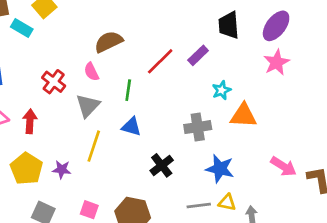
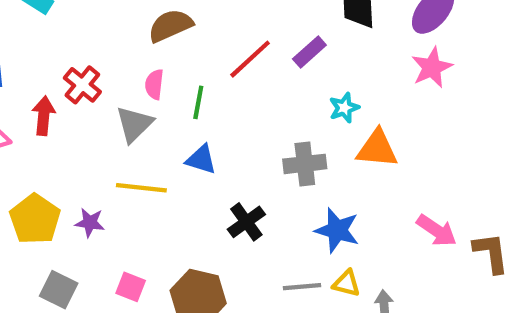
pink semicircle: (91, 72) -> (154, 84), moved, turned 30
red arrow: (30, 121) -> (44, 116), moved
yellow line: (94, 146) -> (141, 188), turned 76

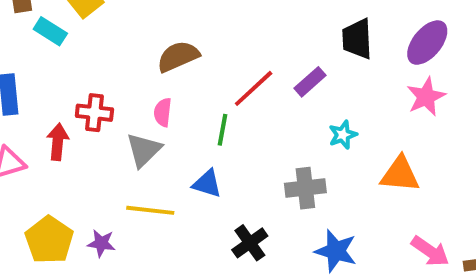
red cross: (82, 85) -> (94, 113), turned -33
green line: (198, 102) -> (222, 130), moved
orange triangle: (377, 149) -> (400, 174), moved

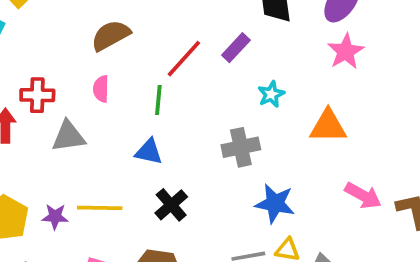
gray triangle: (144, 150) -> (68, 136), moved, turned 42
yellow line: (150, 210) -> (100, 208), moved
black cross: (250, 243) -> (171, 205), moved

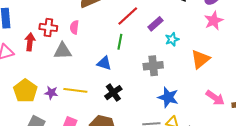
purple rectangle: (236, 48) -> (155, 24), moved
pink semicircle: (101, 89) -> (74, 27), moved
green line: (158, 100) -> (120, 42), moved
orange triangle: (328, 126) -> (200, 59), turned -45

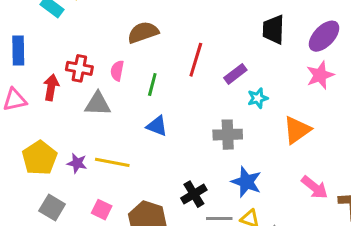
red line: (128, 16) -> (196, 60), turned -35
green line: (120, 42) -> (152, 85), moved
black cross: (113, 93) -> (194, 194), moved

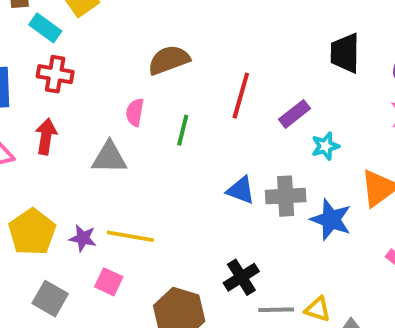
red cross: (79, 68) -> (55, 74), moved
blue triangle: (157, 126) -> (241, 190), moved
blue star: (246, 182) -> (331, 220), moved
pink square: (102, 210) -> (109, 282), moved

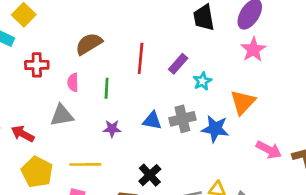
red cross: (55, 74) -> (37, 65), moved
red arrow: (46, 136) -> (23, 134), moved, turned -60
yellow pentagon: (32, 232) -> (37, 172), moved
purple star: (83, 238) -> (112, 129), moved
black cross: (241, 277) -> (150, 175), moved

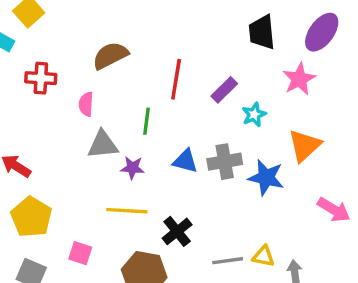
pink star: (253, 50) -> (299, 79), moved
green line: (107, 88) -> (146, 121), moved
gray triangle: (62, 115) -> (103, 145), moved
yellow line: (85, 164) -> (127, 211), moved

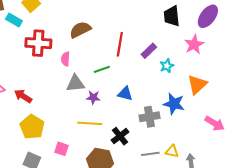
red cross: (41, 78) -> (38, 43), size x1.4
green line: (146, 121) -> (102, 69), turned 63
gray cross: (225, 162) -> (149, 117), moved

